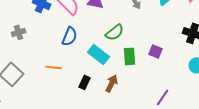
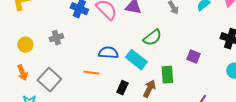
blue semicircle: (70, 36) -> (108, 53), moved, turned -108
green rectangle: (130, 56) -> (167, 75), moved

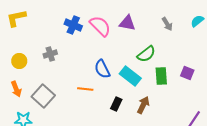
blue semicircle: (108, 53) -> (102, 69), turned -120
green rectangle: (167, 75) -> (161, 76), moved

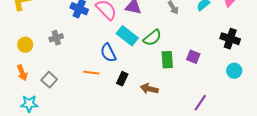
cyan rectangle: (130, 76) -> (127, 36), moved
gray square: (43, 96) -> (49, 80), size x0.7
black rectangle: (116, 104) -> (122, 79), moved
brown arrow: (143, 105) -> (149, 89), turned -102

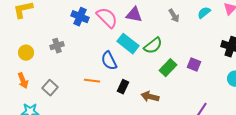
green rectangle: (167, 60) -> (168, 68), turned 48

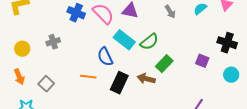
purple square: (194, 65) -> (202, 61), moved
black rectangle: (123, 87) -> (119, 83), size x1.5
brown arrow: (150, 97) -> (146, 79), moved

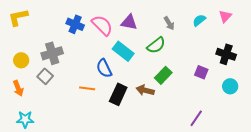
gray cross: (53, 42) -> (52, 53), size x1.5
green semicircle: (149, 42) -> (156, 45), moved
gray square: (46, 84) -> (45, 76), moved

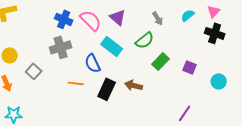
purple triangle: (129, 22) -> (118, 17), turned 30
gray cross: (52, 53) -> (61, 47), moved
black cross: (226, 54) -> (215, 33), moved
green rectangle: (163, 75) -> (161, 61), moved

